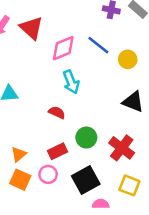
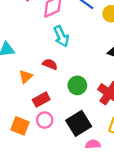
red rectangle: (57, 151) -> (41, 100), moved
orange triangle: (19, 154) -> (26, 77), moved

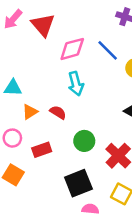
orange triangle: (26, 77) -> (30, 112), moved
pink circle: (45, 120) -> (12, 138), moved

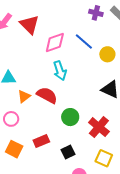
red semicircle: (58, 112) -> (47, 95), size x1.5
red rectangle: (42, 150) -> (41, 141), moved
black square: (78, 183) -> (68, 152), size x0.6

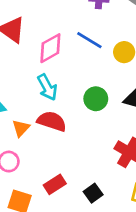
cyan arrow: (60, 71) -> (47, 87), moved
green circle: (70, 117) -> (96, 99), moved

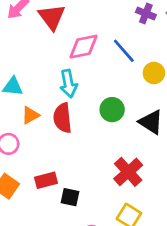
red semicircle: (52, 121) -> (62, 118), turned -132
black square: (93, 193) -> (70, 197), moved, turned 30

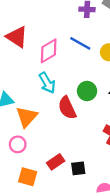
orange triangle: (30, 115) -> (27, 117), size x1.5
red semicircle: (62, 118) -> (67, 108), moved

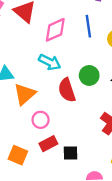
blue line: (80, 43) -> (88, 26), turned 45
cyan arrow: (47, 83) -> (50, 62), turned -40
pink circle: (18, 144) -> (41, 120), moved

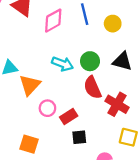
cyan arrow: (50, 62) -> (63, 64), moved
red semicircle: (67, 90) -> (92, 88), moved
red rectangle: (48, 144) -> (69, 116), moved

